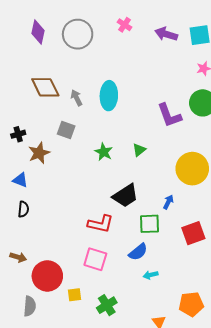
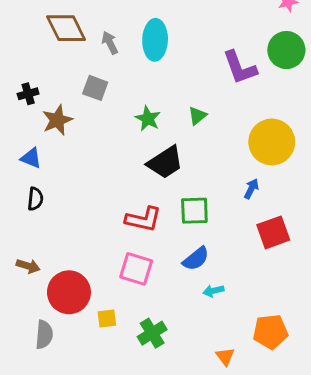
black trapezoid: (126, 196) -> (165, 162), moved
blue arrow: (168, 202) -> (251, 189), moved
green square: (150, 224) -> (194, 211), moved

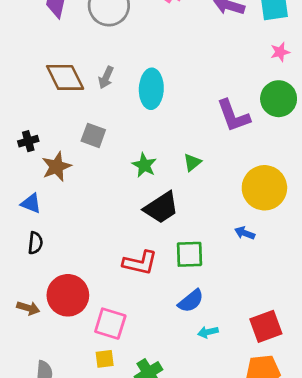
gray arrow: (110, 43) -> (106, 77), moved, turned -130
blue arrow: (251, 189) -> (245, 233), turned -96
red square: (273, 232) -> (266, 326), moved
pink square: (136, 269) -> (110, 324), moved
red circle: (69, 292) -> (68, 295), moved

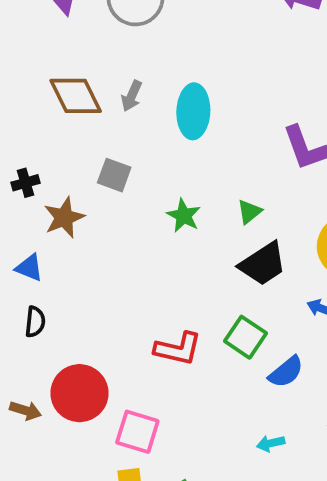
black trapezoid: (161, 208) -> (263, 264), moved
green square: (189, 254) -> (245, 337), turned 36
blue semicircle: (191, 301) -> (286, 372), moved

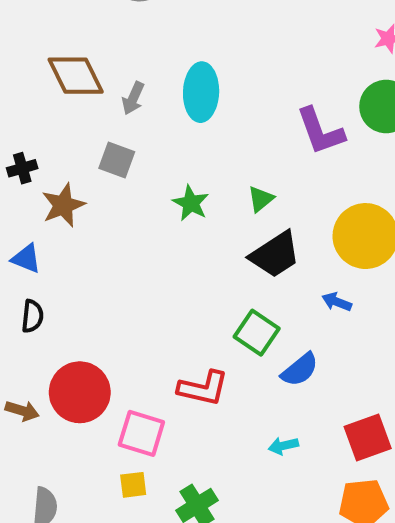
gray arrow: (132, 96) -> (133, 98), moved
red L-shape: (178, 349) -> (203, 388), moved

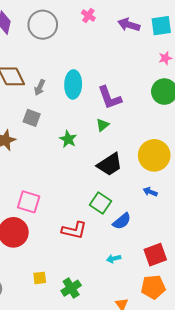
purple L-shape: (320, 131) -> (110, 98), moved
green triangle: (261, 199) -> (103, 125), moved
blue arrow: (337, 302) -> (150, 192), moved
pink square: (141, 433) -> (29, 202), moved

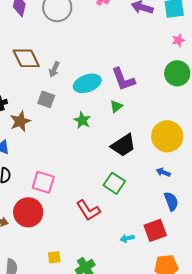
cyan ellipse: (73, 84) -> (87, 83), moved, turned 68
blue semicircle: (122, 221) -> (171, 201), moved, turned -72
red L-shape: (74, 230) -> (88, 210), turned 45
red square: (155, 255) -> (155, 230), moved

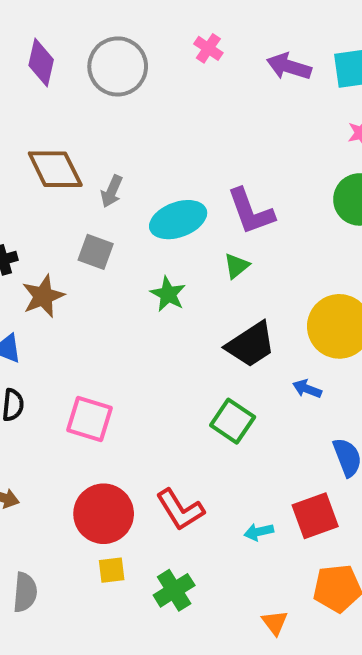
blue arrow: (163, 172) -> (307, 389), moved
red L-shape: (88, 210) -> (180, 510), moved
red circle: (28, 212) -> (104, 514), moved

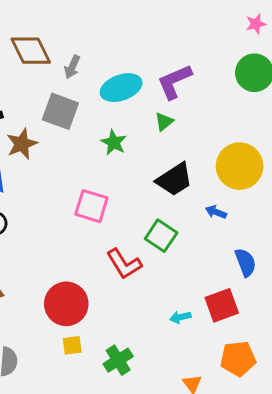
purple L-shape: (251, 212) -> (174, 82), turned 87
gray square: (96, 252) -> (60, 111), size x1.4
pink square: (89, 419) -> (91, 206), moved
red L-shape: (180, 510) -> (124, 264), moved

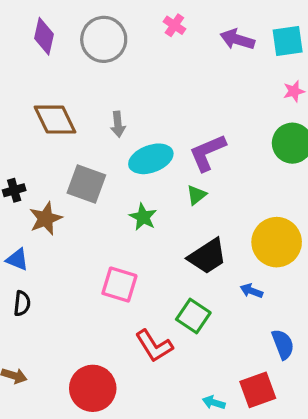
gray arrow: (72, 67) -> (118, 124), moved, turned -30
cyan arrow: (180, 317) -> (214, 402), turned 30

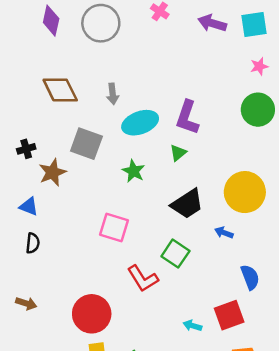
purple L-shape: (207, 153) -> (187, 117), turned -48

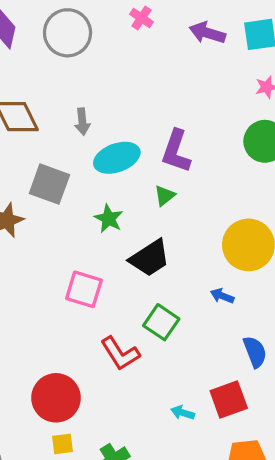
black trapezoid: (187, 204) -> (150, 258), moved

